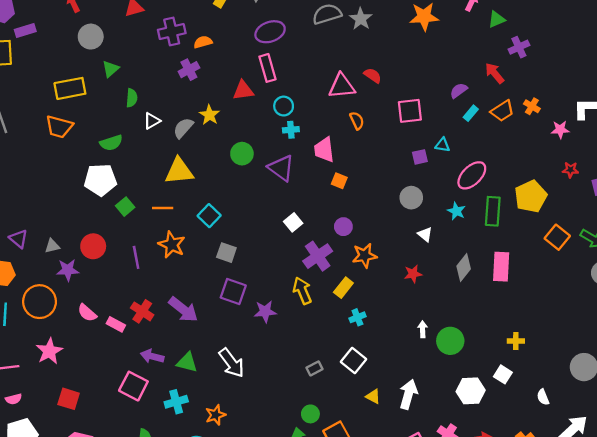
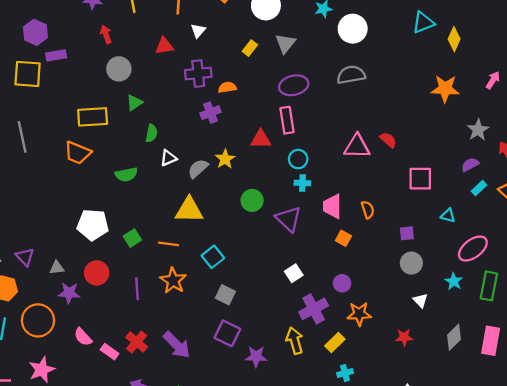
gray star: (361, 19) -> (478, 130), moved
orange semicircle: (357, 121) -> (368, 210), moved
purple square: (420, 157) -> (407, 233), moved
white pentagon: (100, 180) -> (93, 225), moved

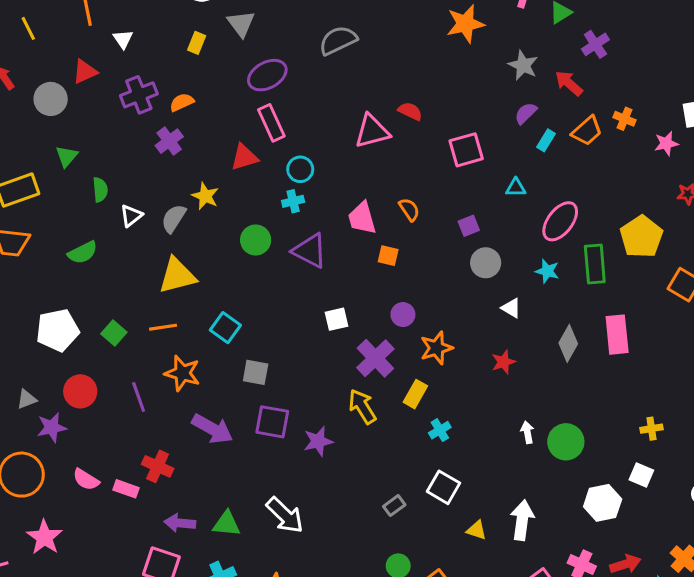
gray circle: (119, 69) -> (51, 99), moved
cyan cross: (302, 183) -> (293, 201), moved
white square: (294, 273) -> (337, 319), turned 36
purple arrow: (177, 345) -> (212, 429), moved

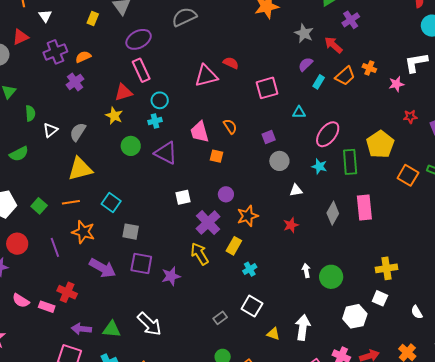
yellow star: (205, 196) -> (114, 116), moved
white triangle: (511, 308) -> (296, 190), turned -40
yellow cross: (651, 429) -> (387, 268), size x1.5

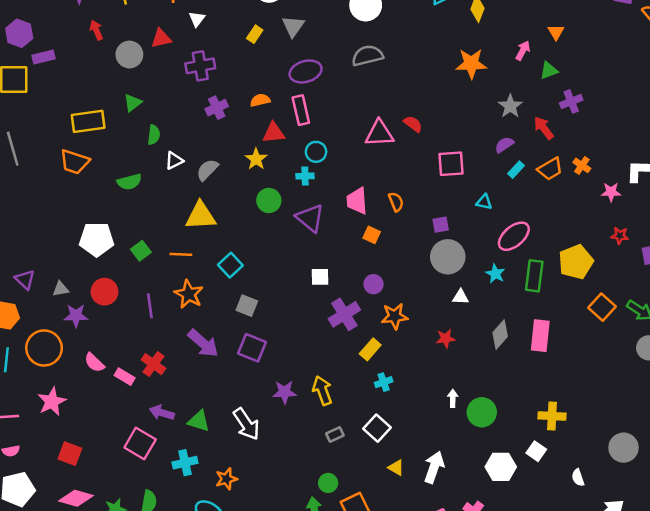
orange semicircle: (83, 57) -> (260, 100), moved
gray circle: (279, 161) -> (448, 257), size x1.4
yellow arrow: (200, 254) -> (322, 390), moved
purple star: (171, 276) -> (284, 392), moved

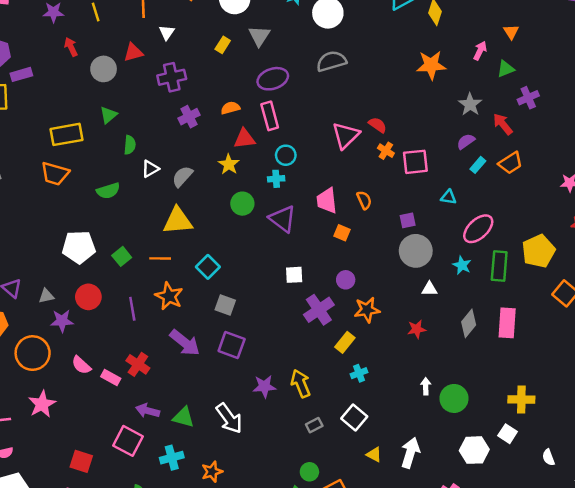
pink triangle: (379, 134) -> (346, 135), turned -40
orange cross: (582, 165) -> (386, 151), moved
red square: (70, 454) -> (81, 461), moved

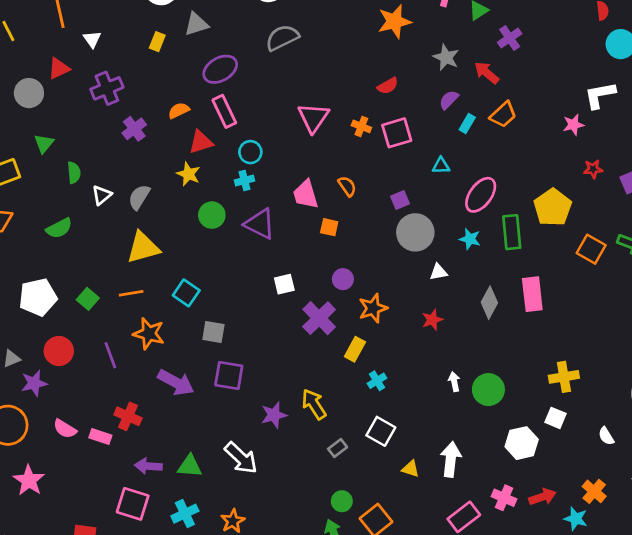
gray triangle: (259, 36) -> (196, 24), turned 50
red semicircle: (378, 125) -> (388, 86), moved, turned 126

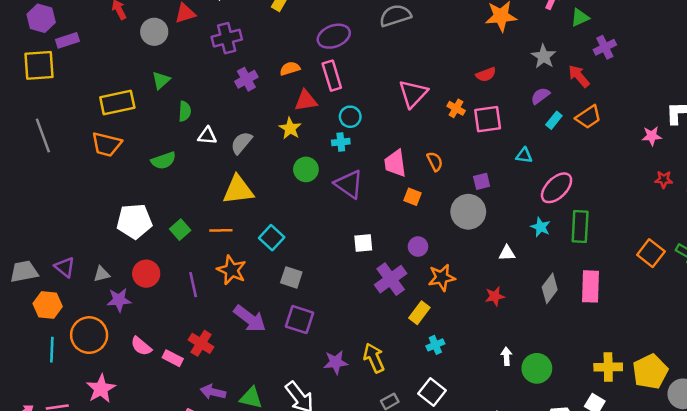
white triangle: (102, 195) -> (207, 136), turned 36
yellow pentagon: (553, 207) -> (650, 372), moved
gray circle: (415, 232) -> (468, 212), moved

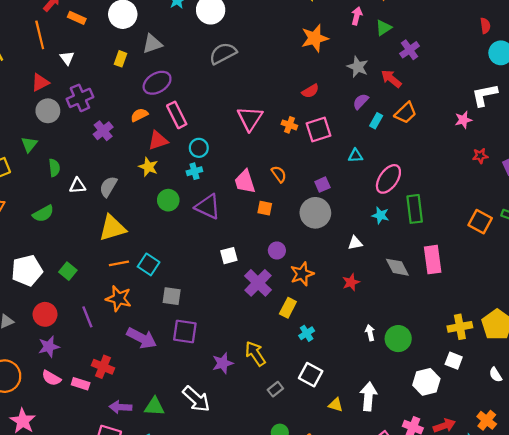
gray circle: (154, 32) -> (48, 111), moved
purple ellipse: (334, 36) -> (157, 83), moved
orange line: (221, 230) -> (119, 263), moved
gray diamond: (550, 288) -> (397, 267), turned -55
purple star: (119, 300) -> (49, 347), moved

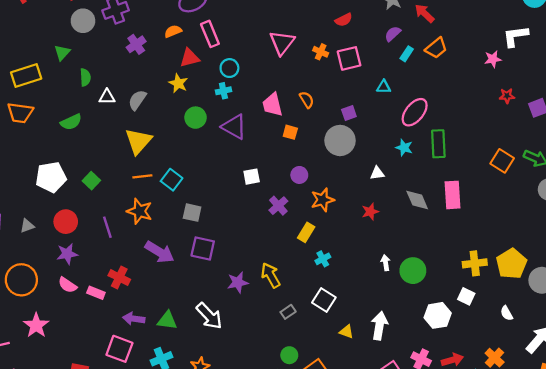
yellow triangle: (112, 228) -> (138, 141), turned -36
purple cross: (258, 283) -> (278, 206), size x0.7

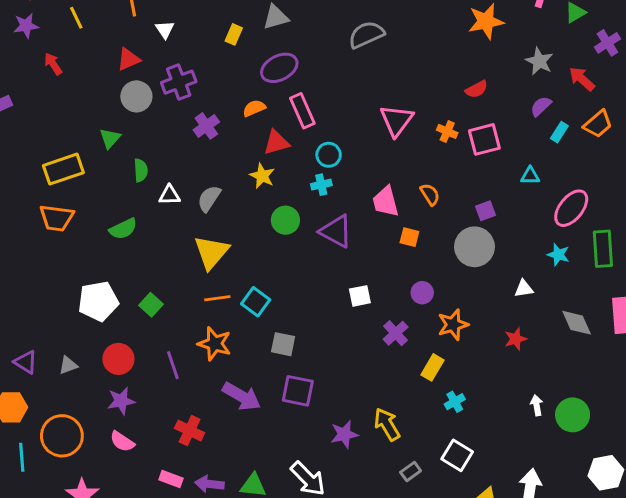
pink rectangle: (96, 293) -> (171, 479), moved

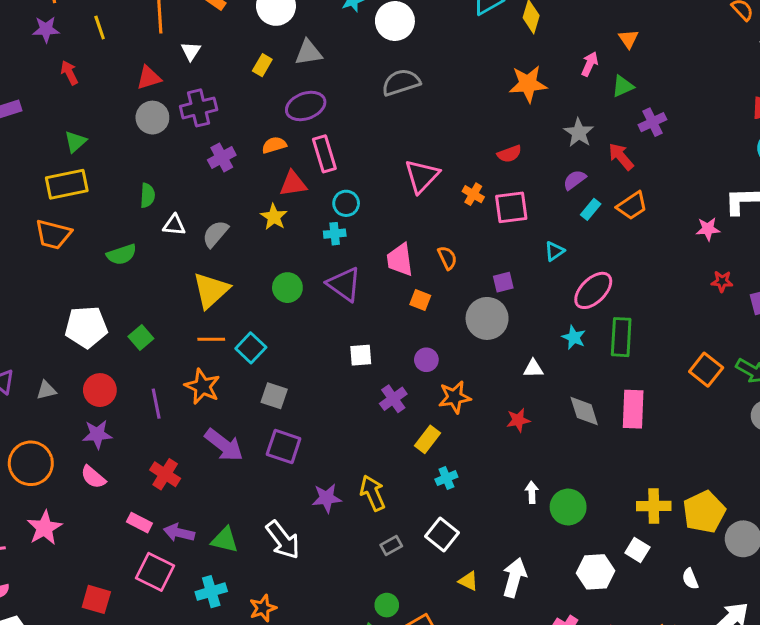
green triangle: (110, 138) -> (75, 142), moved
cyan triangle: (530, 176) -> (554, 251), turned -42
green circle: (285, 220) -> (287, 288), moved

